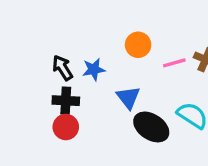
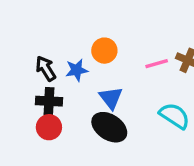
orange circle: (138, 45) -> (104, 51), moved
black ellipse: (151, 127) -> (109, 127), moved

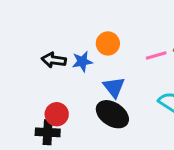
black arrow: (46, 68) -> (54, 60), turned -50
black cross: (49, 101) -> (48, 132), moved

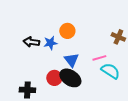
pink line: (156, 56) -> (99, 58), moved
red circle: (57, 114) -> (54, 78), moved

